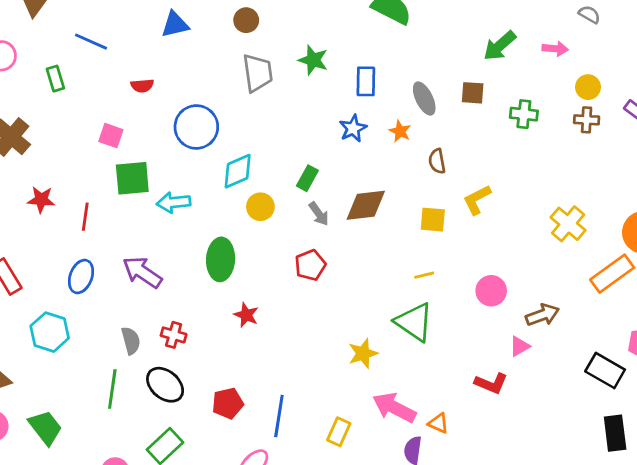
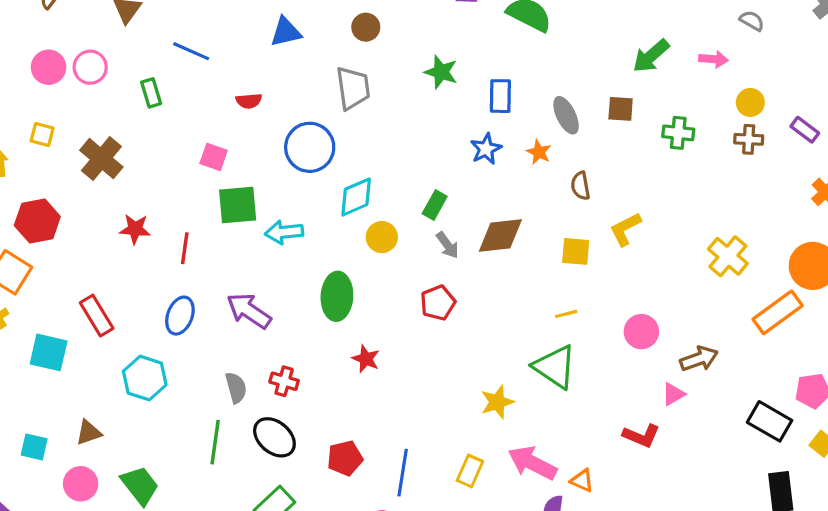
gray trapezoid: (258, 73) -> (353, 88), moved
yellow rectangle: (339, 432) -> (470, 471), moved

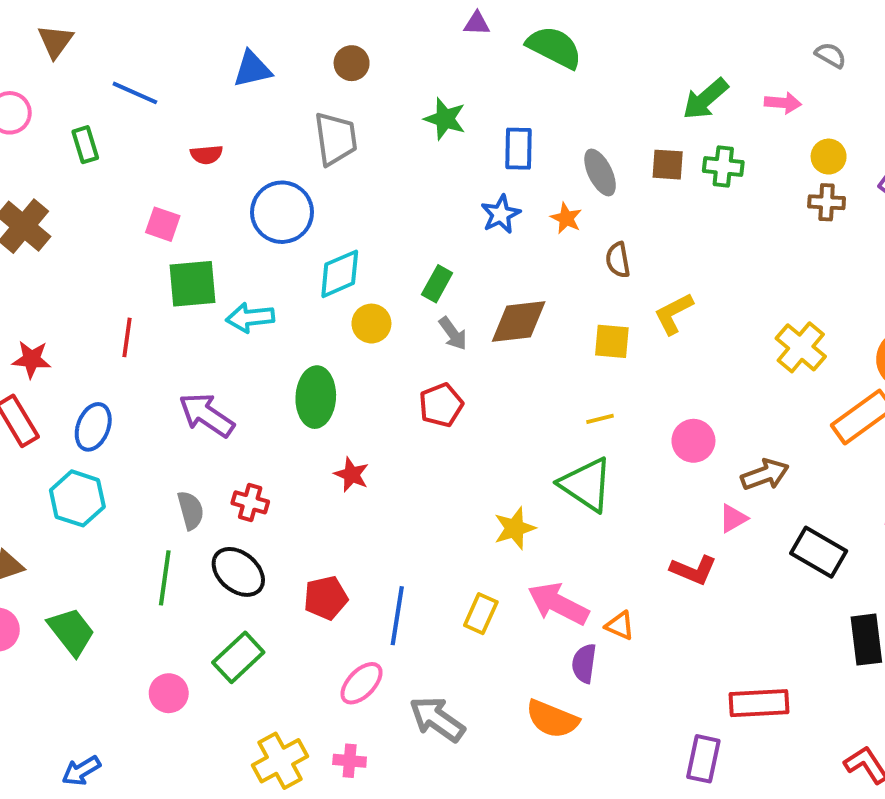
green cross: (678, 133) -> (723, 167), moved
red star: (135, 229) -> (32, 359), moved
blue ellipse: (180, 316) -> (93, 427), moved
black rectangle: (770, 421) -> (819, 552), moved

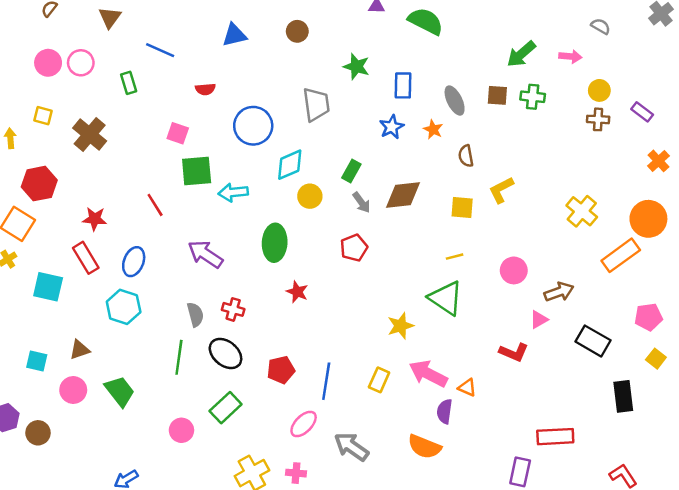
gray trapezoid: (336, 139) -> (316, 104), moved
red line: (127, 337) -> (155, 205), turned -40

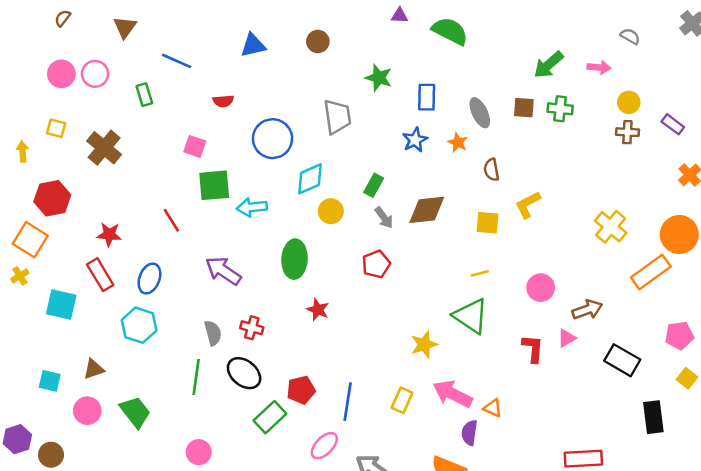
red L-shape: (514, 352) -> (533, 348), moved, turned -108
green rectangle: (226, 408) -> (270, 417), moved

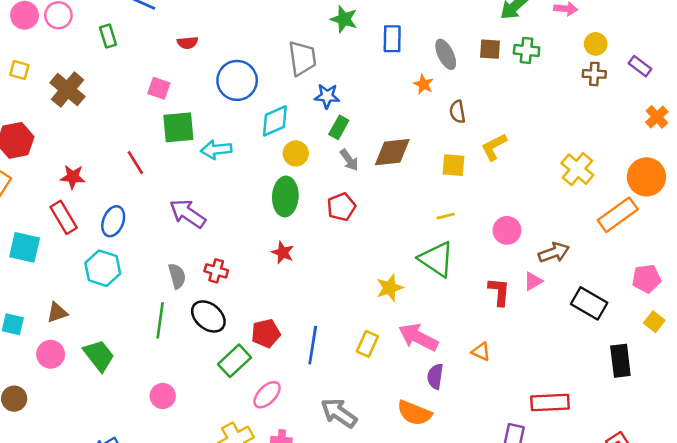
blue star: (415, 140) -> (327, 96), moved, turned 30
green ellipse: (295, 259) -> (285, 196), moved
orange triangle: (493, 408) -> (481, 352), moved
pink ellipse: (324, 446) -> (267, 395), moved

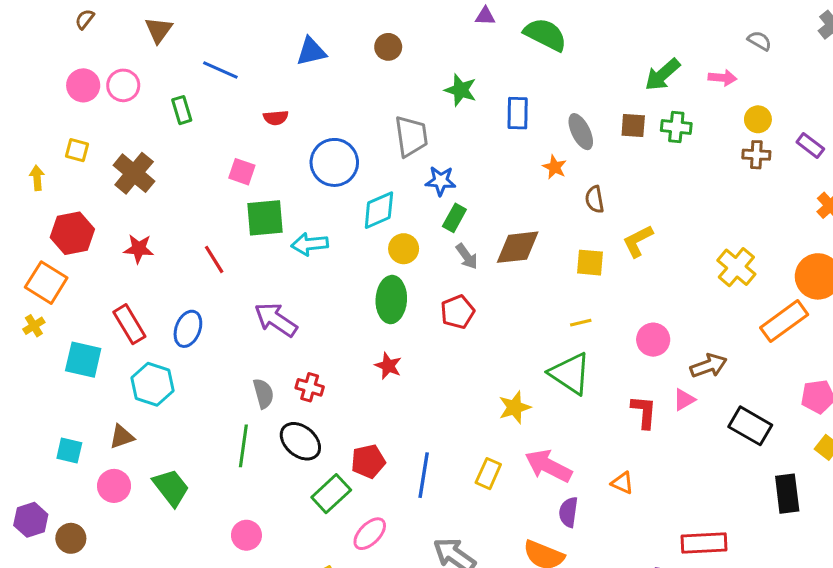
red star: (73, 177) -> (139, 249), moved
cyan hexagon: (103, 268) -> (153, 384), moved

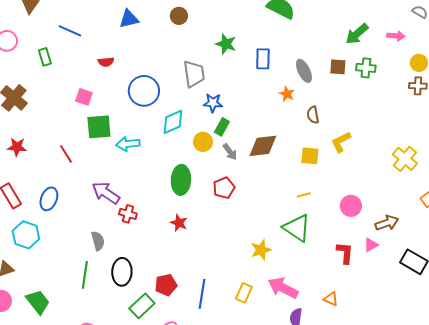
yellow circle: (404, 249) -> (203, 142), moved
red cross: (310, 387) -> (128, 214), moved
black ellipse: (300, 441) -> (122, 272), turned 52

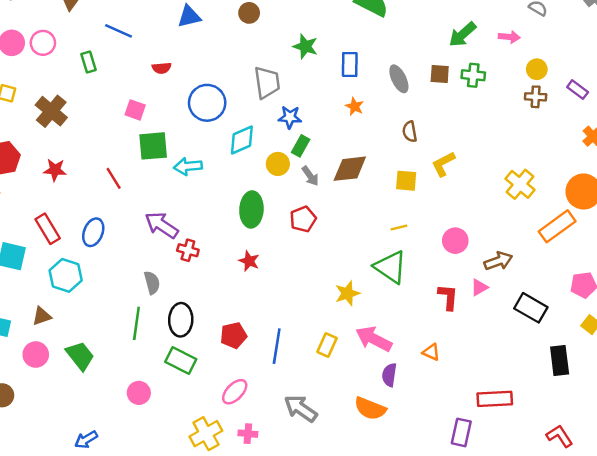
orange star: (287, 94) -> (355, 106), moved
green rectangle: (142, 306) -> (181, 361), moved, turned 70

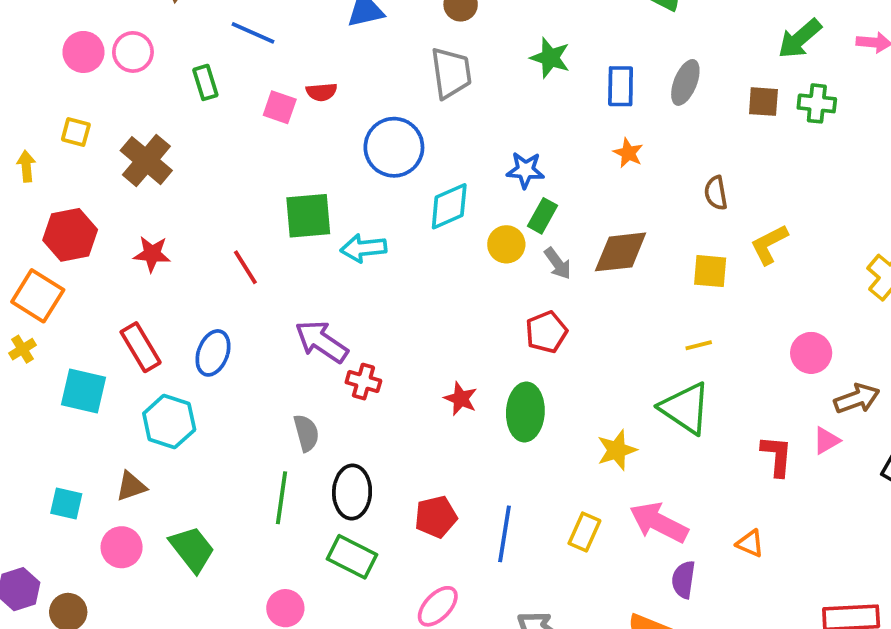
gray ellipse: (399, 79) -> (685, 82), moved, turned 48
gray trapezoid: (267, 82) -> (451, 73), moved
pink square: (135, 110) -> (280, 107), moved
green ellipse: (251, 209) -> (525, 412), moved
pink circle: (455, 241) -> (811, 353), moved

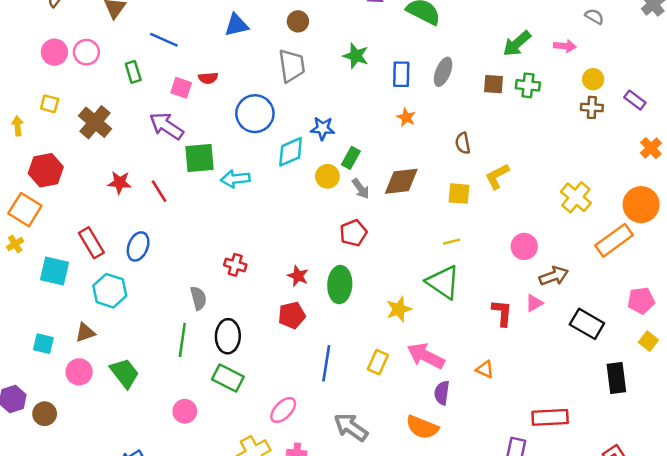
blue star: (525, 170) -> (323, 128), moved
red star: (152, 254) -> (120, 182), moved
purple arrow: (322, 342) -> (166, 126), moved
red pentagon: (436, 517) -> (292, 315), moved

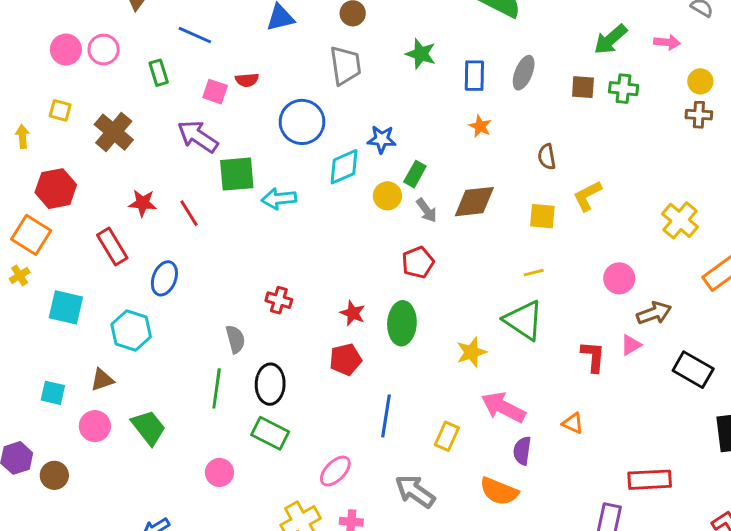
red rectangle: (91, 243) -> (112, 246), moved
yellow rectangle: (378, 362) -> (447, 436), moved

